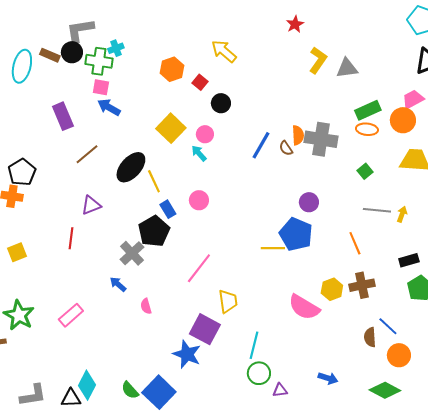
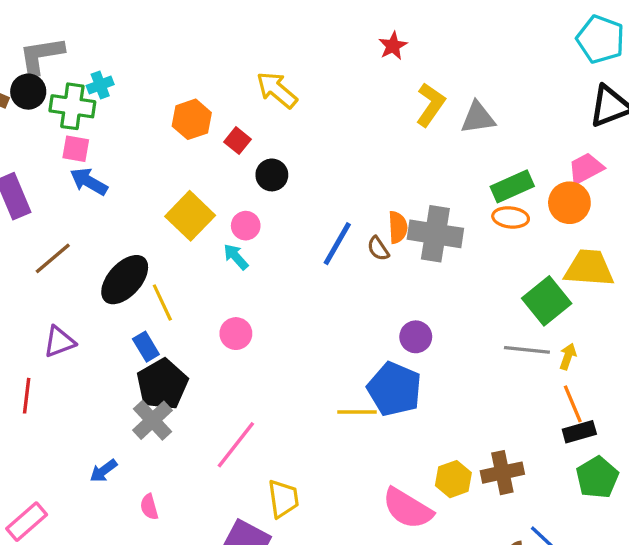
green square: (365, 171) -> (547, 301), moved, size x1.8
blue rectangle: (168, 209) -> (146, 347), moved
orange line: (355, 243) -> (573, 404), moved
gray cross: (132, 253) -> (152, 420), moved
blue arrow: (118, 284) -> (103, 471), turned -78

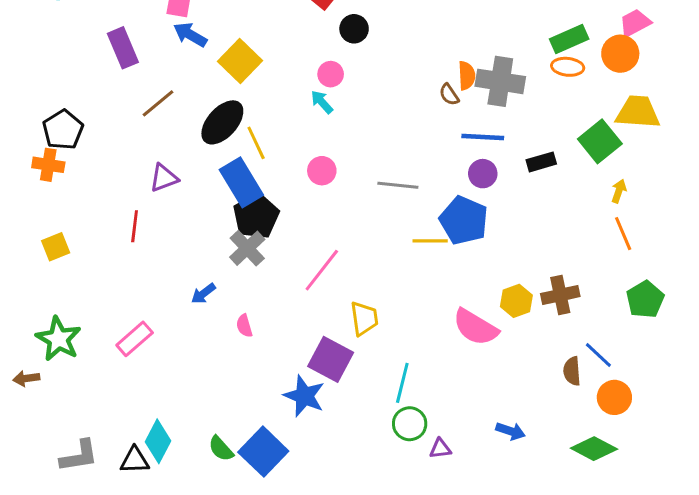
yellow square: (190, 216) -> (240, 61), moved
blue line: (337, 244) -> (483, 137), moved, turned 63
blue rectangle: (146, 347) -> (241, 182), size x1.8
gray line: (527, 350) -> (398, 185), moved
black rectangle: (579, 432) -> (541, 162), moved

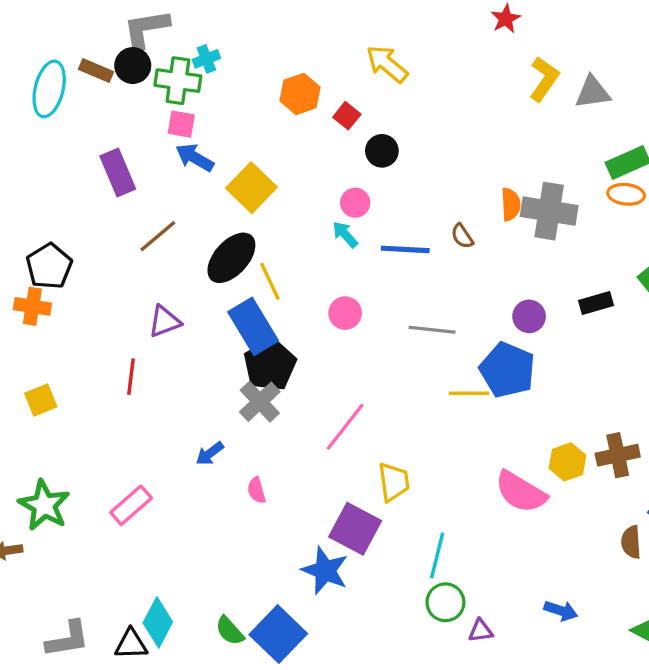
brown semicircle: (449, 95) -> (462, 236), moved
blue line: (483, 137) -> (405, 249), moved

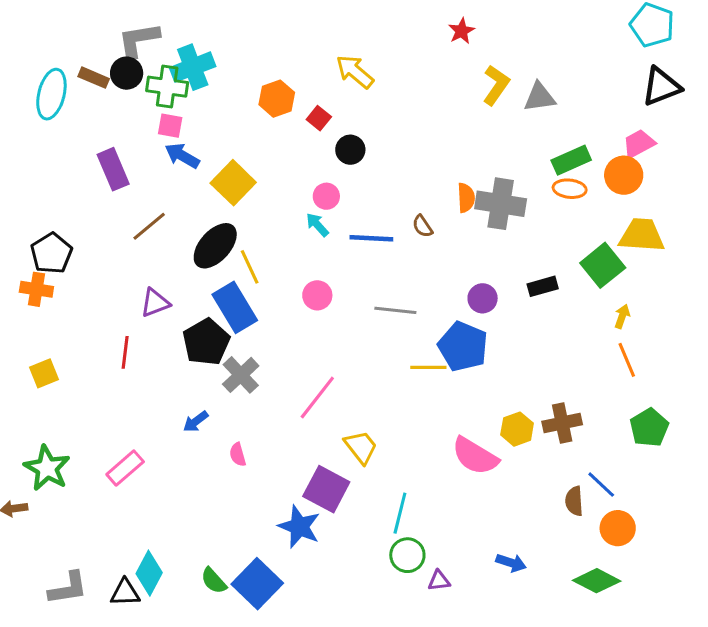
cyan cross: (206, 59) -> (193, 67), size x1.8
black pentagon: (270, 365) -> (206, 342), moved
yellow trapezoid: (394, 482) -> (361, 447), turned -30

